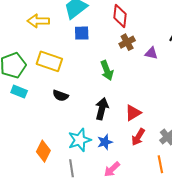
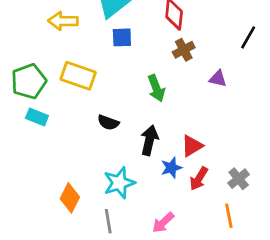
purple triangle: (151, 53) -> (218, 79), moved
black semicircle: (60, 96) -> (108, 122), moved
blue star: (105, 142) -> (171, 168), moved

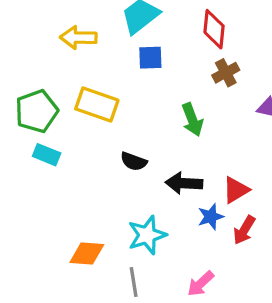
black arrow: (149, 140) -> (184, 183), turned -100
orange diamond: (70, 198) -> (87, 254), turned 68

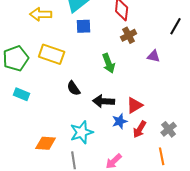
cyan rectangle: (47, 155) -> (22, 94), moved
black semicircle: (134, 161) -> (74, 88), turned 35

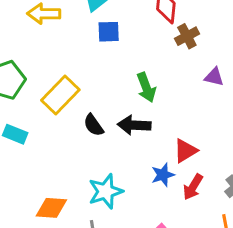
brown cross: (129, 35) -> (187, 36), moved
yellow rectangle: (52, 54) -> (60, 95), moved, turned -65
black arrow: (104, 101) -> (134, 125), moved

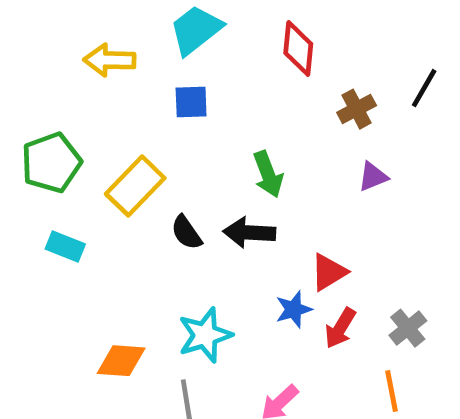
blue square: (109, 32) -> (191, 102), moved
brown cross: (187, 36) -> (357, 109), moved
purple triangle: (214, 77) -> (373, 177), moved, turned -35

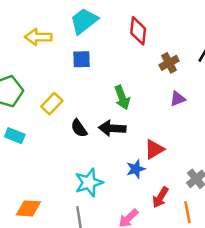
yellow rectangle: (135, 186) -> (52, 104), size x0.7
red arrow: (340, 328) -> (160, 197), moved
orange diamond: (121, 361) -> (28, 208), moved

